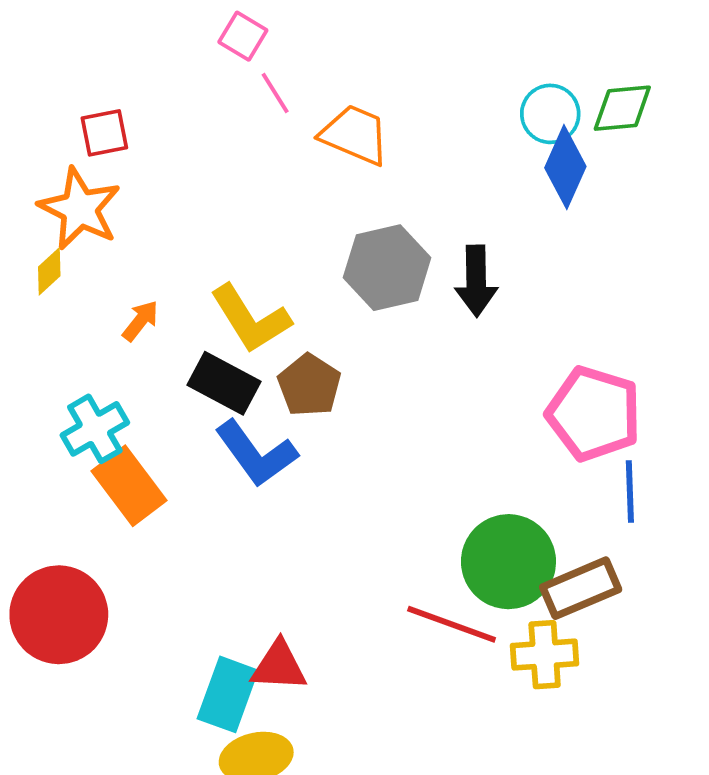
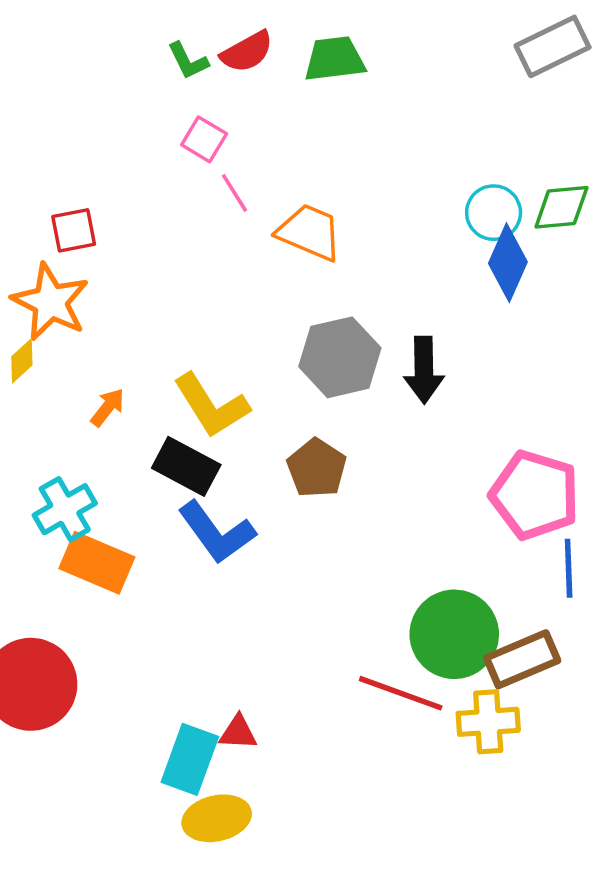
brown pentagon: (309, 385) -> (317, 468), moved
orange rectangle: (129, 486) -> (97, 563), turned -30
red triangle: (279, 666) -> (238, 733), size x0.7

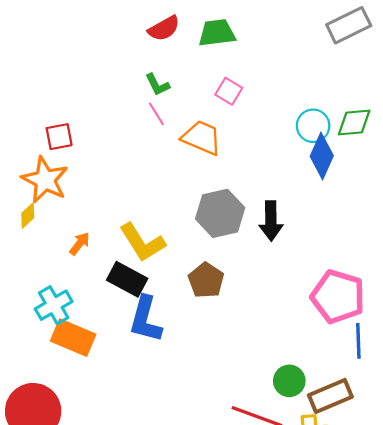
green L-shape: (188, 61) -> (157, 85), moved
pink square: (204, 139) -> (229, 91), moved
blue L-shape: (217, 532) -> (146, 319), turned 51
green circle: (454, 634) -> (289, 381), size x0.6

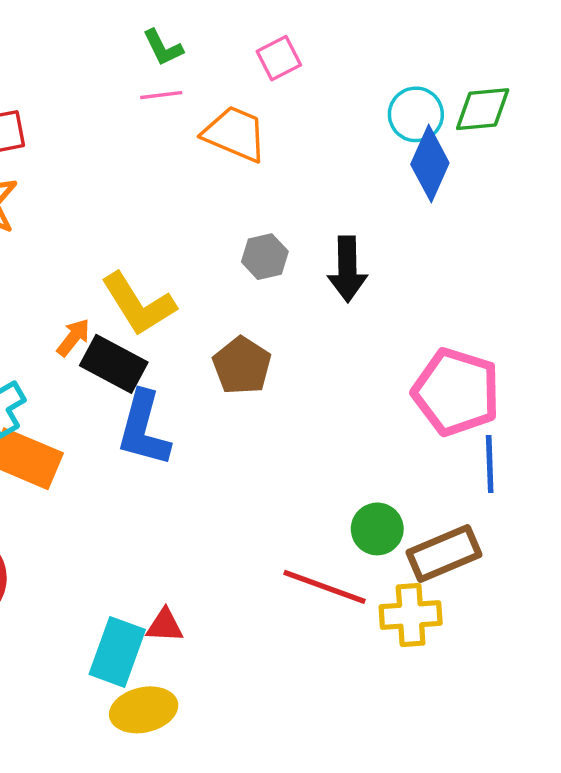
pink square: (229, 91) -> (279, 58), turned 32
pink line: (156, 114) -> (161, 95), turned -65
gray hexagon: (220, 213) -> (265, 257), size x0.6
orange arrow: (80, 244) -> (73, 337), moved

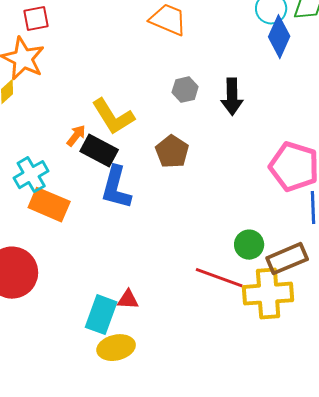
yellow cross: (411, 615) -> (268, 294), size x1.4

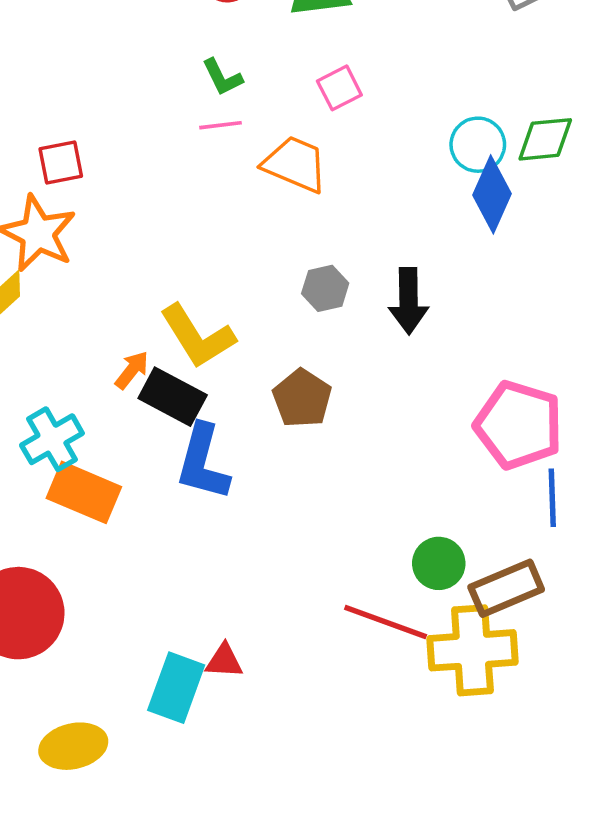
yellow ellipse: (116, 348) -> (73, 746), moved

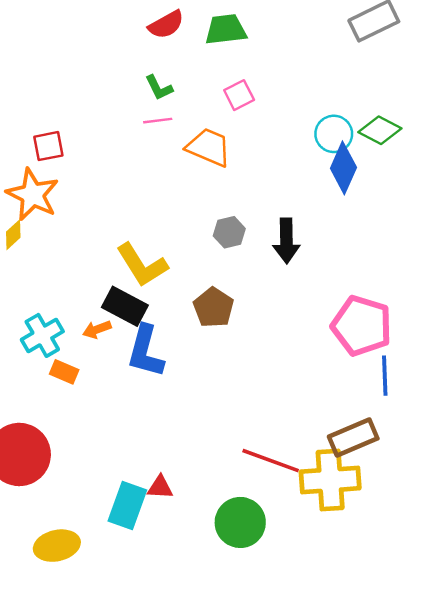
green diamond: (545, 139) -> (380, 130), turned 33
orange arrow: (132, 370) -> (97, 329), moved, turned -148
orange rectangle: (84, 492) -> (64, 372), size x0.6
green circle: (439, 563) -> (240, 522), moved, size x1.4

